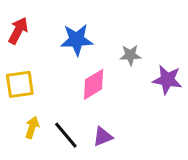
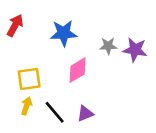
purple star: (167, 80) -> (135, 50), moved
yellow square: (20, 84) -> (29, 79), moved

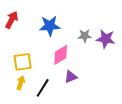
black line: (55, 112) -> (43, 88), turned 72
purple triangle: (85, 114) -> (71, 77), moved

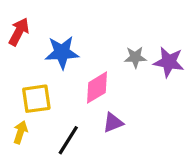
blue star: (50, 26) -> (62, 52), moved
yellow arrow: (21, 83) -> (20, 132), moved

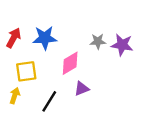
red arrow: (19, 32) -> (14, 38), moved

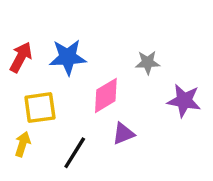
purple star: (122, 45) -> (184, 101), moved

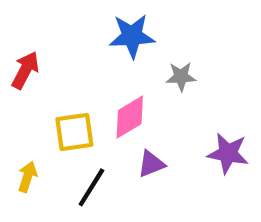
blue star: (68, 57) -> (132, 36), moved
purple star: (184, 101) -> (228, 153), moved
yellow square: (40, 108) -> (74, 132), moved

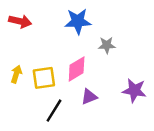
red arrow: (25, 70) -> (20, 21), moved, turned 75
yellow arrow: (27, 177) -> (16, 74), moved

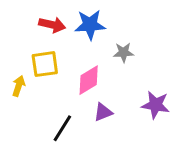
red arrow: (20, 21) -> (52, 25), moved
yellow square: (44, 78) -> (45, 64), moved

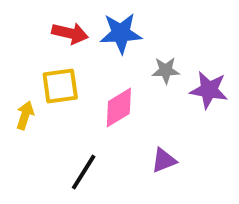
purple star: (156, 105) -> (209, 90), moved
purple triangle: (103, 112) -> (164, 160), moved

